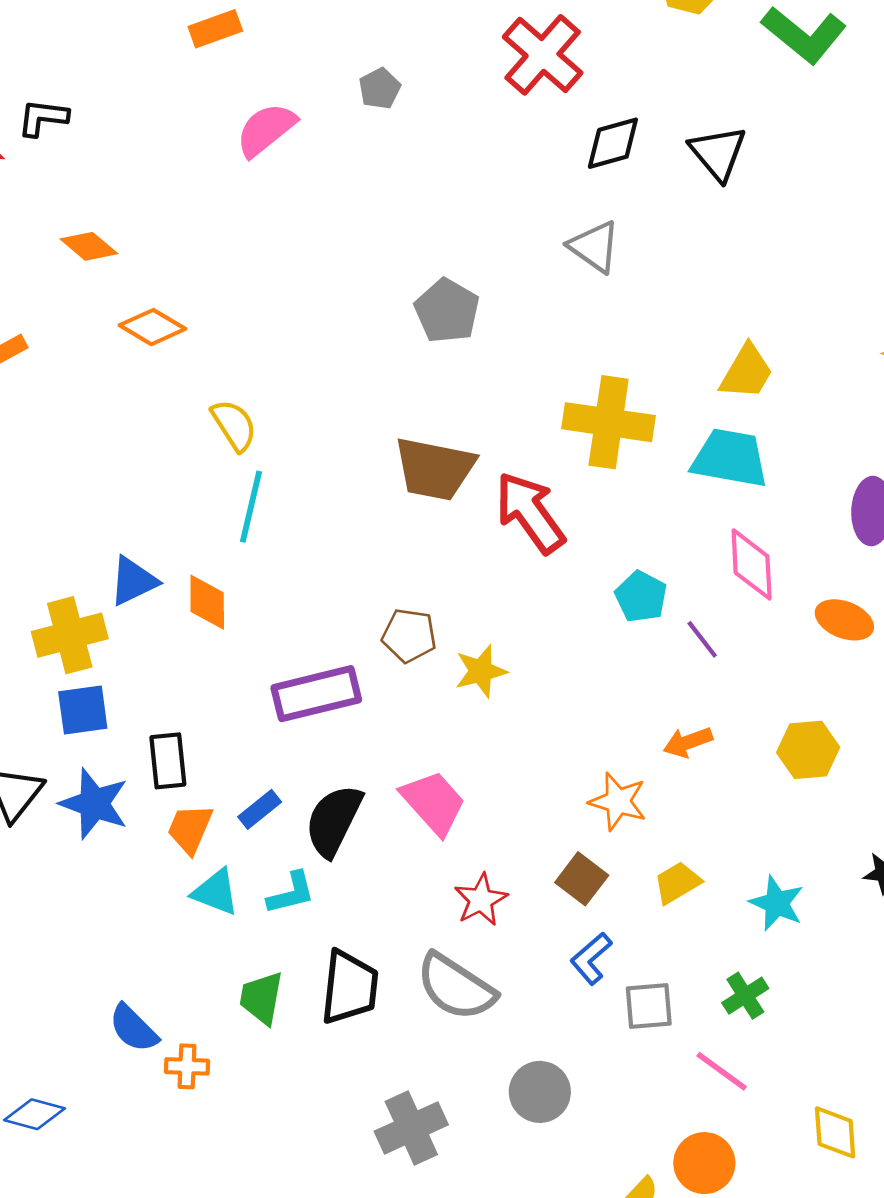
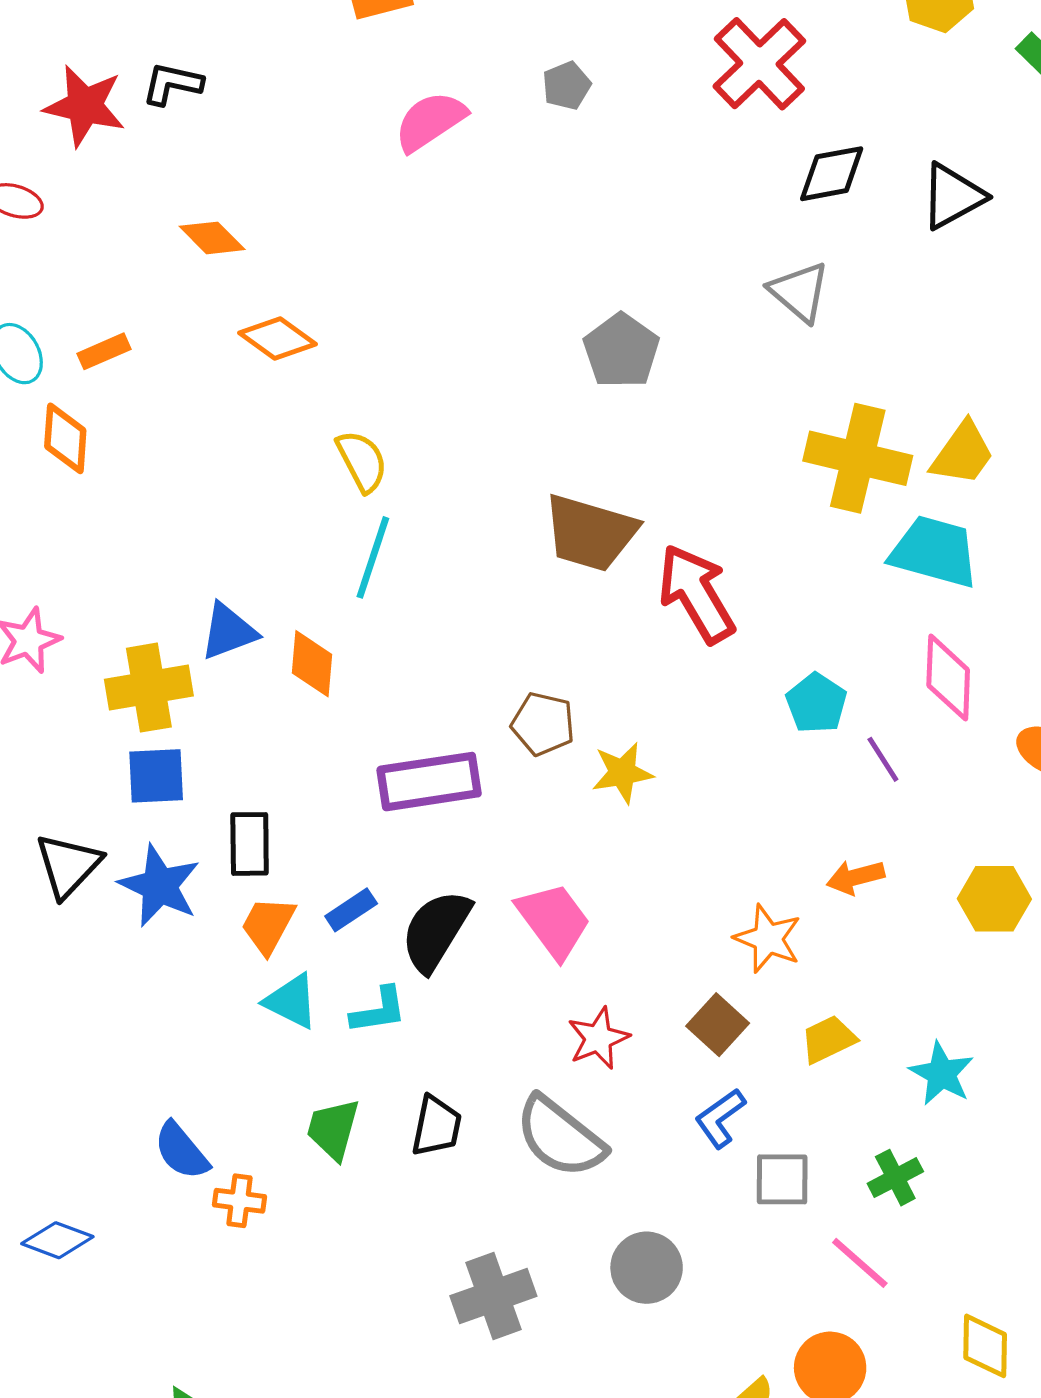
black triangle: (718, 153) -> (953, 196), turned 36
yellow cross: (609, 422) -> (858, 458), moved
black trapezoid: (349, 987) -> (436, 1126), size x0.7

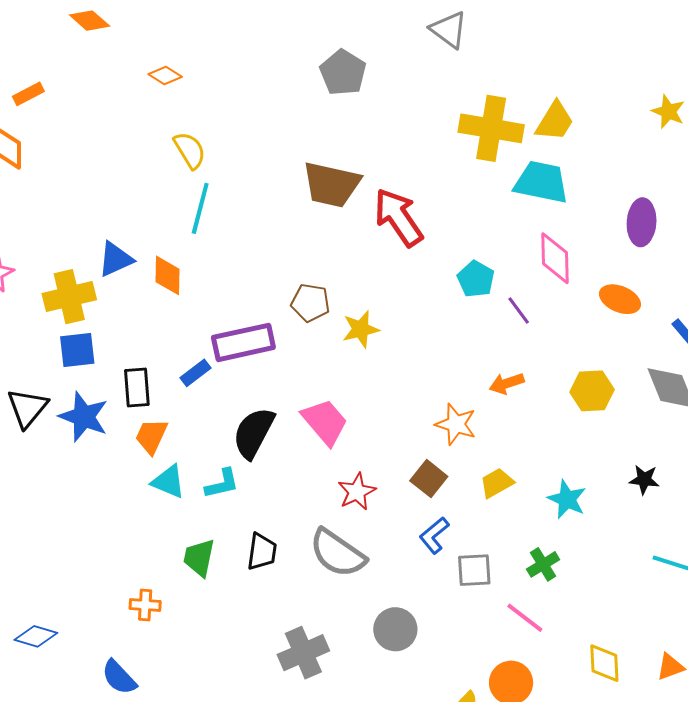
orange diamond: (278, 338) -> (165, 75), moved, size x0.7
blue rectangle: (351, 910) -> (196, 373), moved
blue semicircle: (181, 1151) -> (119, 677), moved

